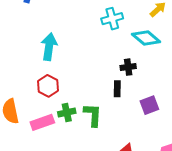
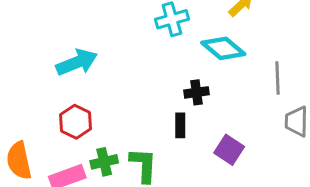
cyan arrow: (49, 47) -> (77, 62), turned 60
purple square: (149, 105) -> (229, 150), turned -36

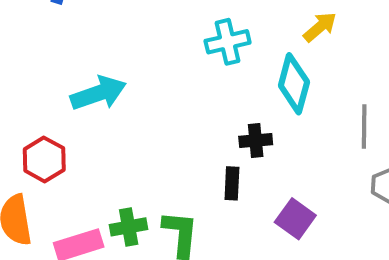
cyan diamond: (223, 48) -> (294, 84), turned 63
red hexagon: (76, 122) -> (44, 159), moved

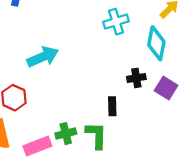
black rectangle: (232, 183) -> (112, 106), moved
purple square: (295, 219) -> (166, 88), moved

